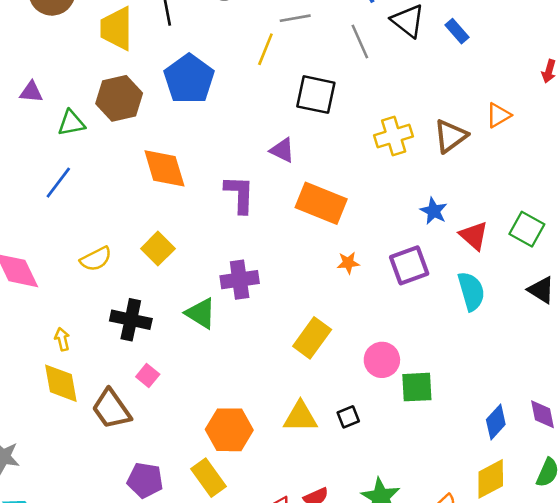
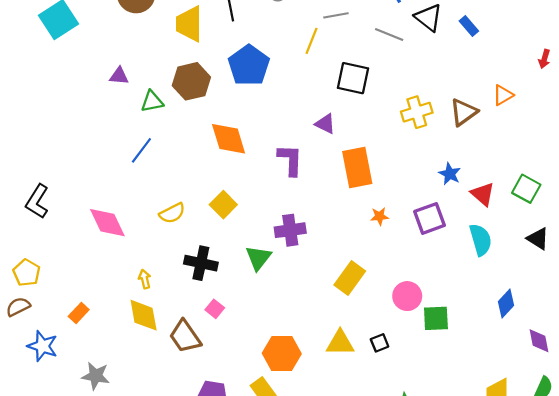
gray line: (360, 41) -> (389, 35), turned -44
orange rectangle: (321, 203) -> (357, 167), turned 57
green triangle: (201, 313) -> (258, 258), turned 36
blue diamond: (496, 422) -> (506, 304), moved

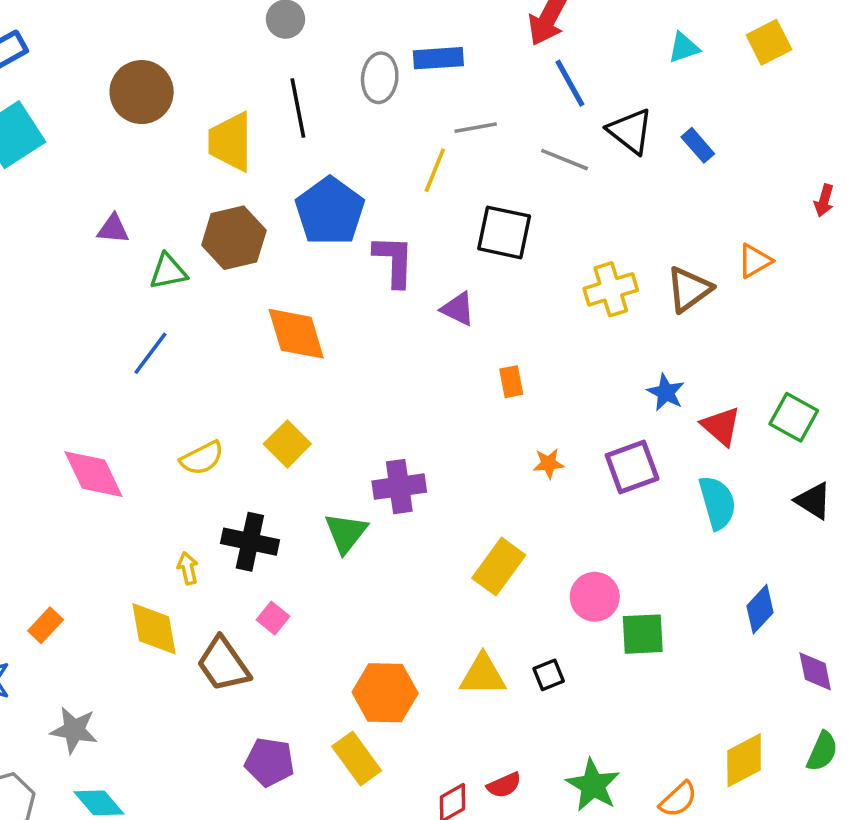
purple L-shape: (290, 160) -> (394, 261), moved
orange rectangle: (357, 167) -> (511, 382), size x0.5
yellow arrow: (145, 279) -> (188, 568), moved

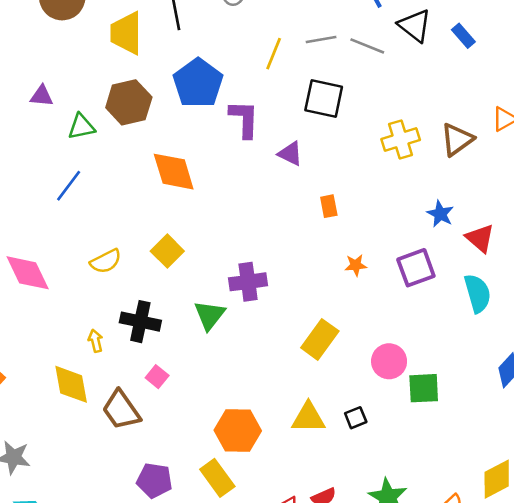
gray line: (476, 128) -> (321, 40), moved

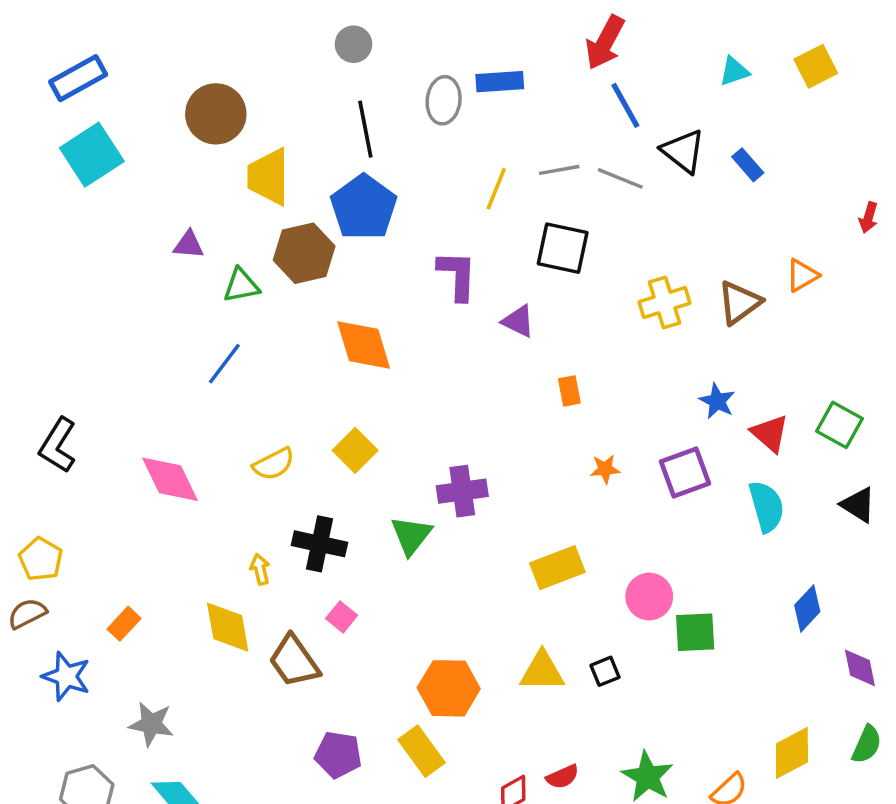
yellow trapezoid: (126, 33) -> (269, 177), moved
blue pentagon: (198, 83) -> (364, 207), moved
yellow rectangle: (320, 339) -> (557, 568), turned 33

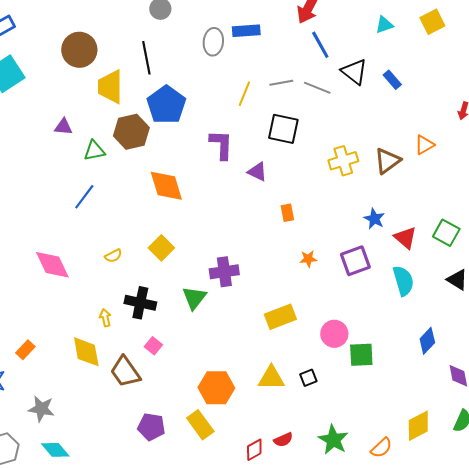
black line: (365, 129) -> (146, 58), moved
yellow semicircle: (274, 464) -> (113, 256), size x0.7

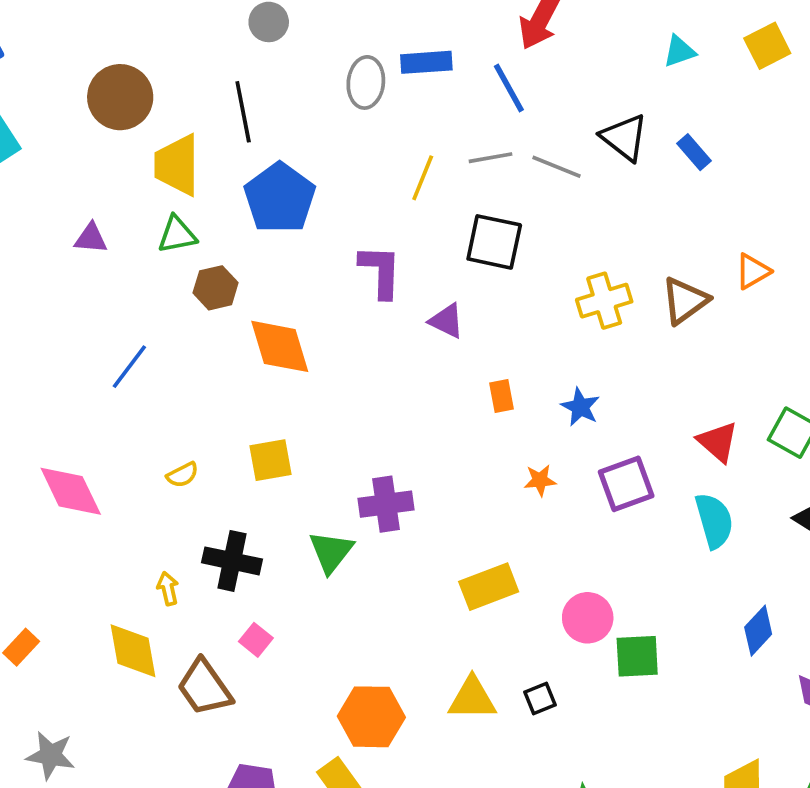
blue line: (320, 45) -> (509, 88), moved
brown hexagon: (131, 132) -> (216, 288), moved, size x0.7
green triangle: (94, 151) -> (177, 235), moved
blue star: (374, 219) -> (580, 407), moved
yellow square: (161, 248) -> (271, 460), turned 35

